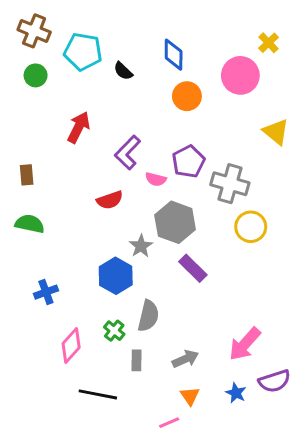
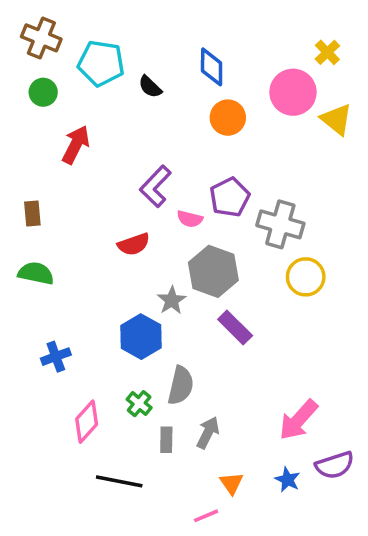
red arrow: (79, 127) -> (76, 145), moved
yellow triangle: (276, 132) -> (336, 119), moved
gray arrow: (185, 359) -> (208, 433), moved, turned -40

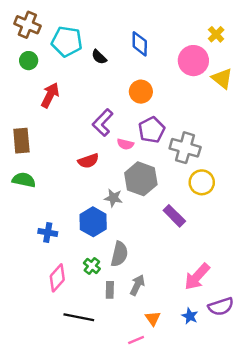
orange circle: (228, 118) -> (141, 92), moved
brown rectangle: (32, 214) -> (21, 141), size x1.5
gray star: (172, 300) -> (113, 198), turned -30
purple rectangle: (235, 328) -> (174, 216), moved
blue cross: (56, 357) -> (48, 233), moved, turned 30

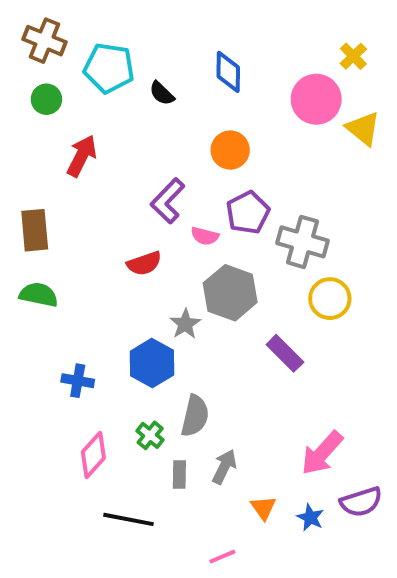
gray star: (113, 198) -> (185, 324), turned 30
orange triangle: (153, 318) -> (263, 508), moved

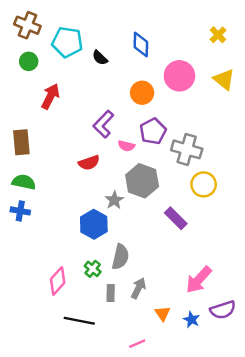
pink circle: (316, 99) -> (179, 76), moved
blue cross: (78, 381) -> (20, 211), moved

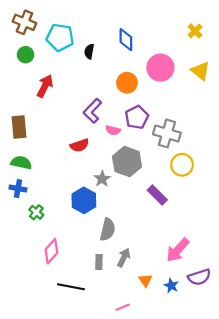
black semicircle: (100, 58) -> (89, 51), turned 56
green cross: (93, 269) -> (36, 212), moved

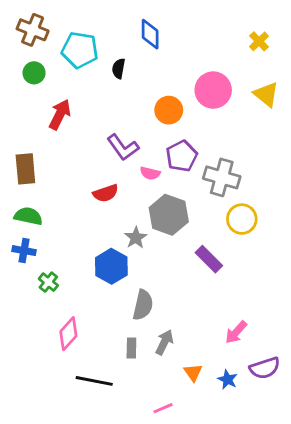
blue diamond: (126, 40) -> (150, 34), moved
purple L-shape: (92, 111) -> (123, 147), turned -80
pink arrow: (178, 250) -> (236, 332), size x0.7

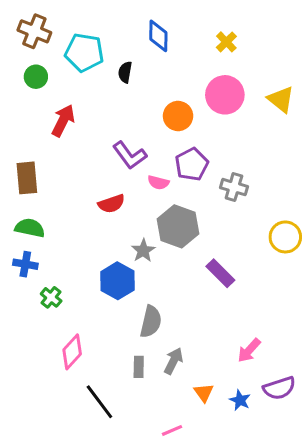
yellow cross: (259, 41) -> (226, 42), moved
gray cross: (222, 177) -> (234, 187), size x0.7
yellow circle: (242, 219) -> (285, 237), moved
black line: (94, 381) -> (99, 402), turned 42

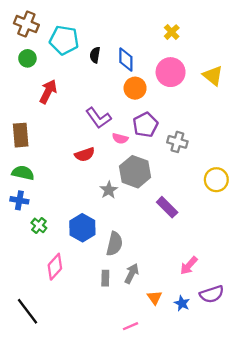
blue diamond: (158, 36) -> (126, 60), moved
blue hexagon: (118, 281) -> (82, 228), moved
black line: (99, 402) -> (27, 311), moved

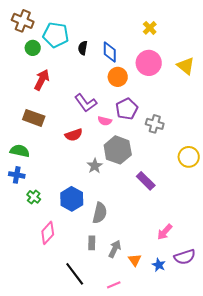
green circle: (27, 58) -> (33, 48), moved
brown rectangle: (21, 135) -> (34, 118), moved, turned -65
gray arrow: (132, 274) -> (115, 249), moved
black line: (27, 311) -> (75, 274), moved

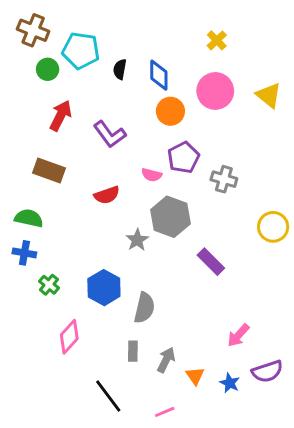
purple L-shape: (86, 103) -> (110, 134), moved

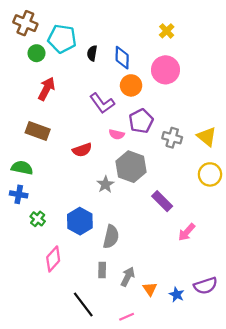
yellow triangle: (269, 95) -> (207, 137), moved
purple L-shape: (110, 134) -> (102, 103), moved
pink arrow: (238, 335) -> (187, 232), moved

